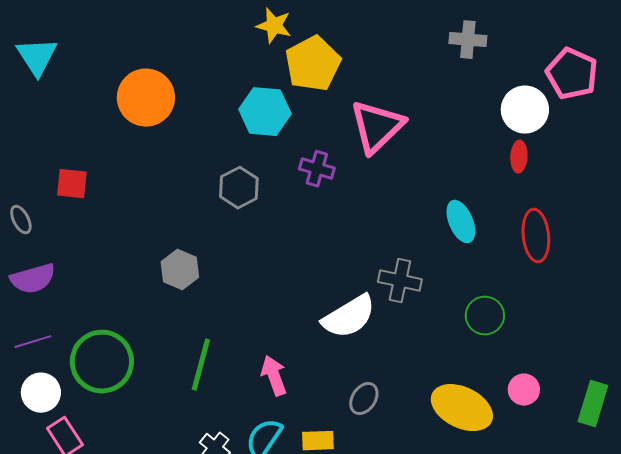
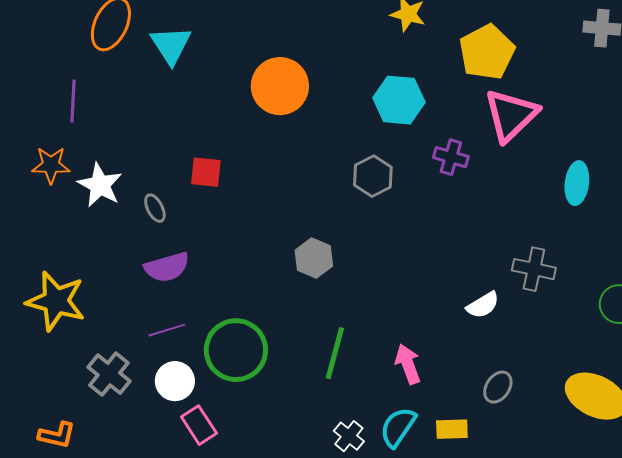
yellow pentagon: (313, 64) -> (487, 52), moved
cyan ellipse: (461, 222) -> (577, 183), moved, turned 30
white semicircle: (349, 317) -> (483, 305), size x0.6

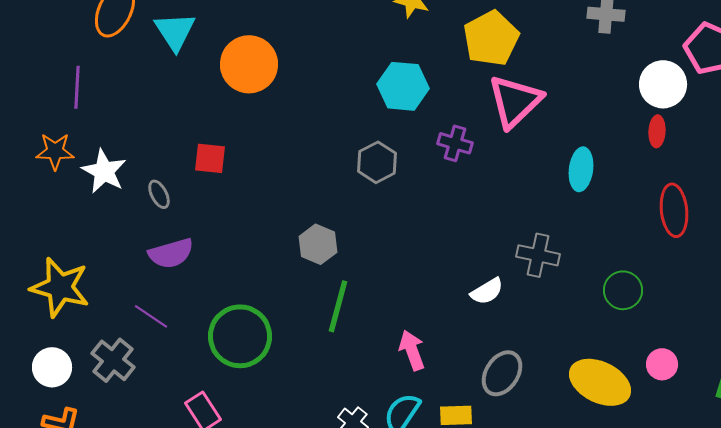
orange circle: (280, 86) -> (249, 64), moved
purple line: (167, 330) -> (151, 316), moved, turned 51
green line: (335, 353) -> (338, 306), moved
white circle: (175, 381) -> (52, 367), moved
gray ellipse: (498, 387) -> (502, 373), size x1.4

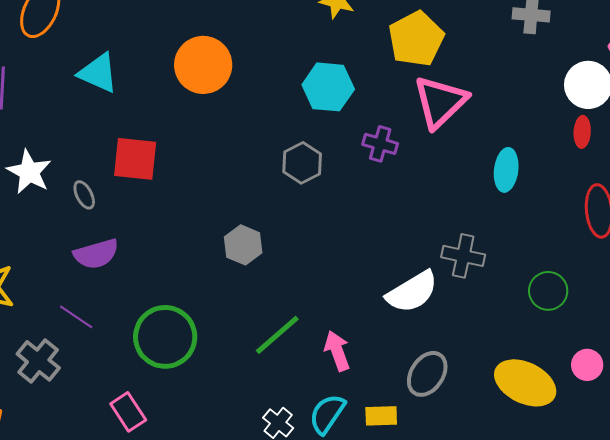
cyan triangle: (175, 31) -> (98, 73), moved, turned -33
orange circle: (249, 64) -> (203, 65), moved
red square: (210, 158) -> (135, 159), size x1.4
white semicircle: (487, 291) -> (412, 292), size x1.6
green line: (338, 306) -> (277, 335), moved, turned 34

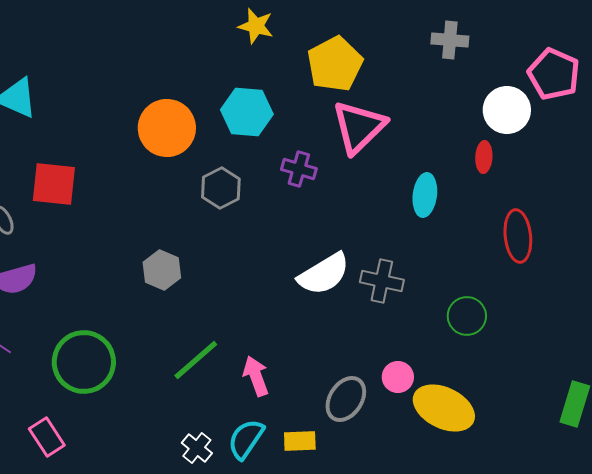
orange circle: (203, 65) -> (167, 128), moved
red ellipse: (582, 132) -> (484, 157), moved
white semicircle: (412, 292) -> (324, 274), moved
pink circle: (587, 365) -> (398, 377), moved

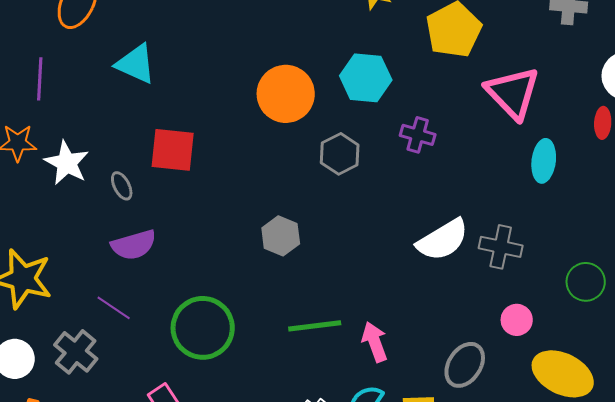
pink triangle: (359, 127) -> (513, 93), moved, turned -30
green line: (196, 360) -> (315, 326), turned 34
pink circle: (398, 377) -> (517, 320), moved

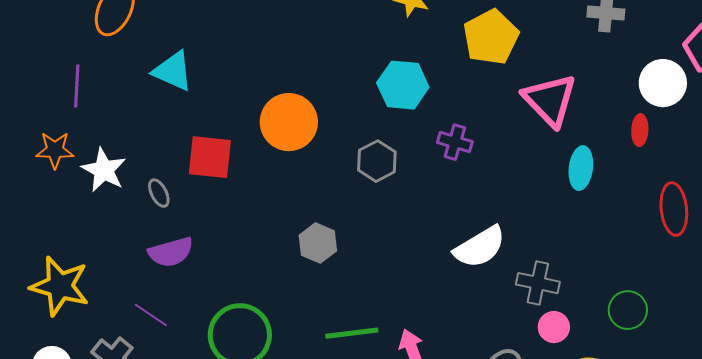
orange circle: (286, 94) -> (289, 122), moved
gray cross: (501, 247) -> (538, 283), moved
green circle: (586, 282) -> (628, 310), moved

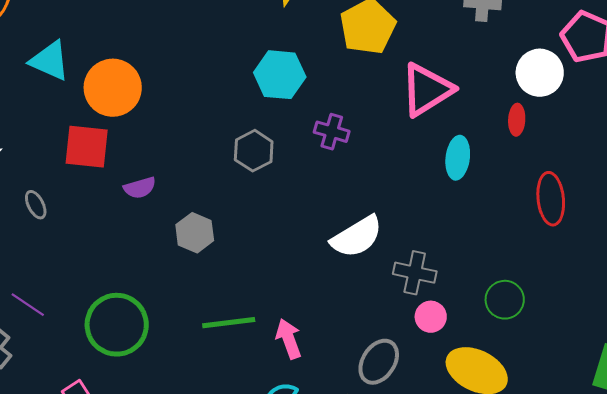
pink triangle: (550, 100) -> (427, 90), turned 42
orange circle: (289, 122) -> (113, 88), moved
gray ellipse: (159, 193) -> (36, 205), moved
purple semicircle: (171, 252) -> (140, 188), moved, size x0.7

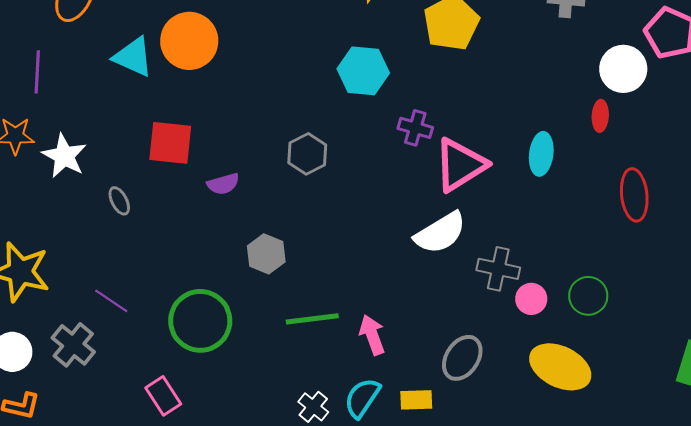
orange circle: (113, 88) -> (189, 41), moved
pink triangle: (427, 90) -> (460, 165), moved
gray hexagon: (254, 151) -> (307, 154), moved
gray hexagon: (195, 233) -> (266, 254), moved
pink circle: (431, 317) -> (531, 299), moved

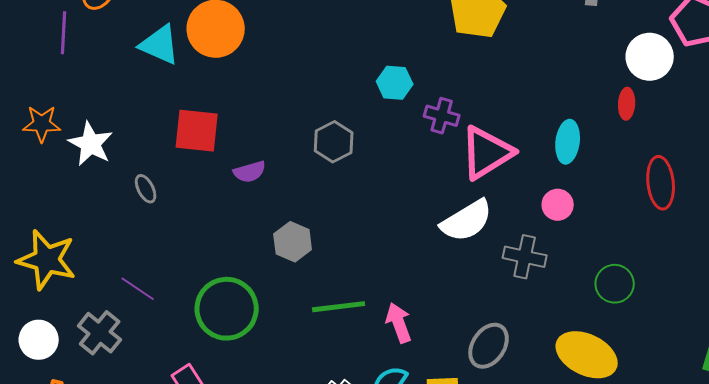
cyan hexagon: (363, 71) -> (395, 83), moved, size x0.7
purple line: (37, 72) -> (64, 33), moved
pink circle: (531, 299) -> (558, 205), moved

